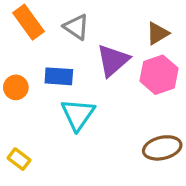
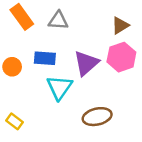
gray triangle: (76, 27) -> (58, 21), turned -30
purple triangle: (113, 60) -> (86, 63), moved
brown ellipse: (162, 148) -> (97, 117), moved

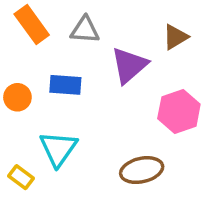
pink hexagon: (121, 57) -> (179, 111), moved
purple triangle: (86, 63) -> (129, 65), moved
cyan triangle: (59, 87) -> (58, 149), moved

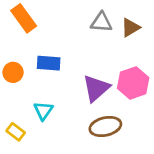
gray triangle: (85, 30) -> (101, 22), moved
purple triangle: (129, 65) -> (96, 88), moved
cyan triangle: (58, 149) -> (43, 111), size x0.7

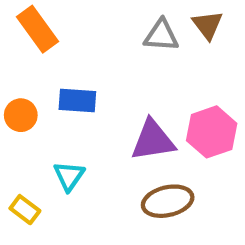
brown triangle: (130, 28) -> (207, 25), moved, turned -36
purple triangle: (96, 88) -> (153, 140), turned 32

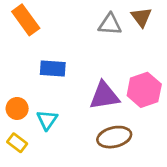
orange circle: (21, 115) -> (17, 108), moved

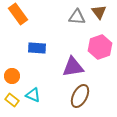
pink hexagon: (144, 90) -> (100, 47), moved
cyan triangle: (47, 120) -> (33, 95), moved, turned -42
brown ellipse: (114, 137) -> (80, 96), turned -50

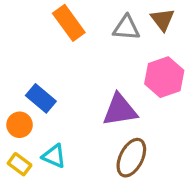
orange rectangle: (18, 14) -> (69, 23), moved
blue rectangle: (37, 48) -> (41, 98), moved, turned 36

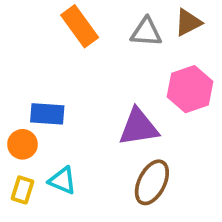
brown triangle: (163, 20) -> (188, 23), turned 40
blue rectangle: (41, 98) -> (47, 114), turned -36
yellow rectangle: (20, 164) -> (23, 190), turned 70

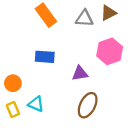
blue rectangle: (47, 114) -> (45, 57), moved
purple triangle: (139, 127) -> (80, 73), size x0.7
yellow rectangle: (23, 190) -> (13, 110), turned -40

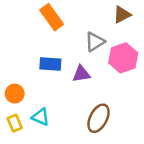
gray triangle: (84, 18) -> (95, 42), moved, turned -36
purple triangle: (80, 73) -> (81, 74), moved

